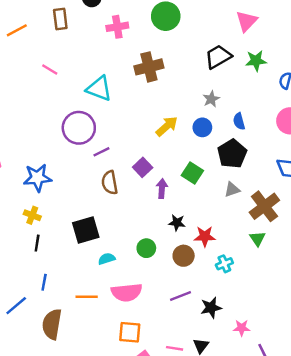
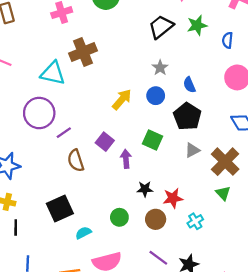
brown cross: (149, 67) -> (83, 52), moved
purple line: (180, 296) -> (158, 258), turned 66

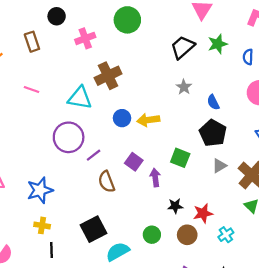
blue circle: (156, 96) -> (122, 118), moved
yellow arrow: (122, 99) -> (148, 120), turned -135
cyan semicircle: (83, 233) -> (118, 252), size x1.5

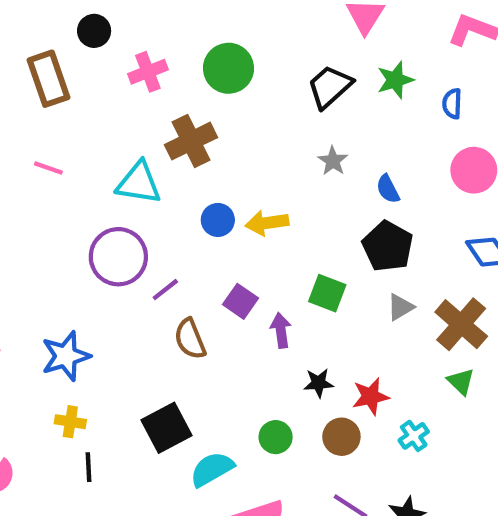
green circle: (127, 20) -> (229, 68), moved
brown rectangle: (32, 42) -> (48, 79), size x1.4

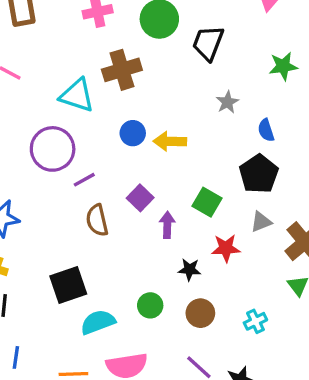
green star: (395, 80) -> (283, 66), moved
black trapezoid: (330, 87) -> (208, 43), moved, turned -36
red star: (371, 396) -> (226, 248), moved

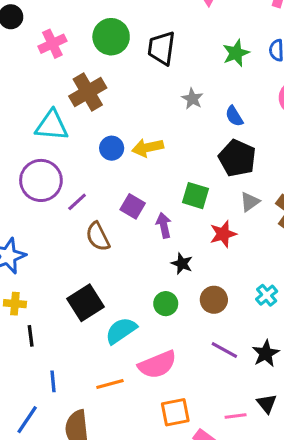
black star: (190, 270) -> (182, 264), moved, turned 30

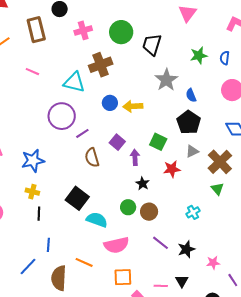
gray star: (192, 99) -> (166, 80), size x1.6
brown circle: (214, 300) -> (149, 212), moved
black square: (85, 303) -> (77, 198), turned -30
cyan semicircle: (121, 331) -> (97, 220), turned 45
orange line: (110, 384) -> (84, 262), moved, turned 30

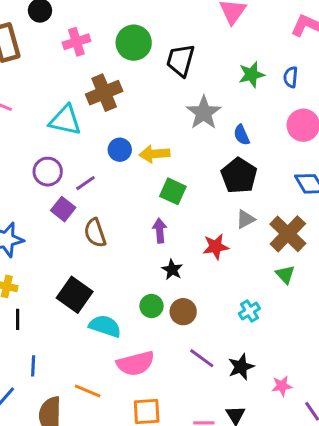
purple circle: (62, 116) -> (48, 172), size x0.7
purple line: (82, 133) -> (85, 183), moved
purple square: (117, 142) -> (63, 209), moved
green square: (158, 142) -> (173, 191), moved

